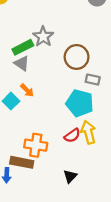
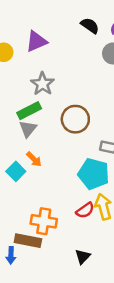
gray star: (43, 37) -> (43, 84), moved
brown circle: (77, 57) -> (75, 119), moved
gray triangle: (22, 63) -> (28, 129), turned 35

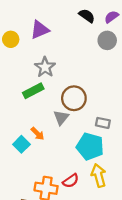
gray triangle: (28, 129) -> (61, 118), moved
red semicircle: (85, 210) -> (71, 181), moved

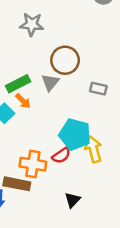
gray star: (45, 67) -> (32, 24), turned -30
green rectangle: (33, 91) -> (18, 84), moved
cyan pentagon: (90, 146) -> (75, 134), moved

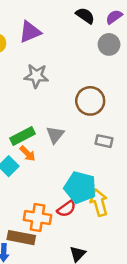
brown circle: (65, 60) -> (90, 101), moved

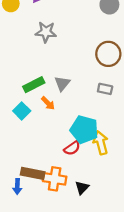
brown circle: (90, 101) -> (108, 54), moved
orange arrow: (28, 154) -> (48, 103), moved
orange cross: (38, 218) -> (55, 179), moved

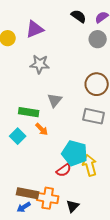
gray triangle: (62, 83) -> (55, 100), moved
green rectangle: (34, 85) -> (29, 112), turned 36
gray rectangle: (105, 89) -> (94, 116), size x1.5
blue arrow: (17, 187) -> (24, 207), moved, turned 56

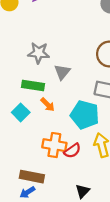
gray star: (40, 64) -> (39, 53), moved
cyan pentagon: (75, 153) -> (85, 115), moved
orange cross: (48, 198) -> (54, 145), moved

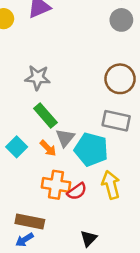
gray triangle: (62, 72) -> (65, 138), moved
green rectangle: (33, 85) -> (45, 115), moved, turned 40
orange arrow: (48, 105) -> (48, 148), moved

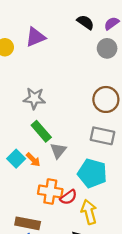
orange arrow: (48, 148) -> (33, 160), moved
cyan pentagon: (91, 150) -> (92, 173), moved
yellow arrow: (111, 185) -> (89, 212), moved

